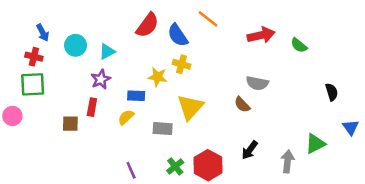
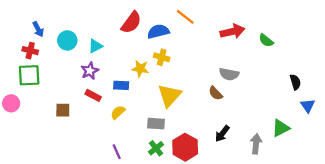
blue semicircle: (178, 35) -> (158, 31), turned 110
red rectangle: (92, 107) -> (93, 95), moved, turned -72
yellow semicircle: (126, 117) -> (118, 112), moved
blue triangle: (351, 127) -> (308, 106), moved
gray rectangle: (163, 129) -> (156, 124), moved

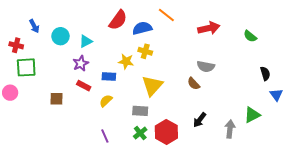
green semicircle: (266, 40) -> (250, 36), moved
red cross: (30, 51) -> (16, 45), moved

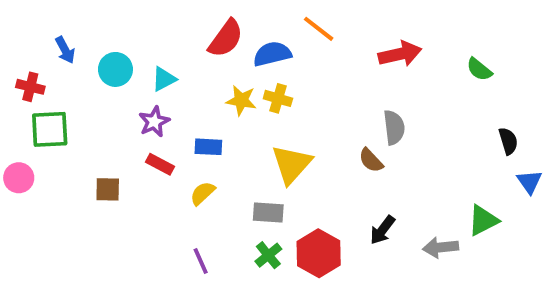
yellow star: (126, 61) -> (241, 100), moved
gray semicircle: (206, 66) -> (394, 127), turned -108
gray arrow: (230, 129) -> (441, 247), turned -102

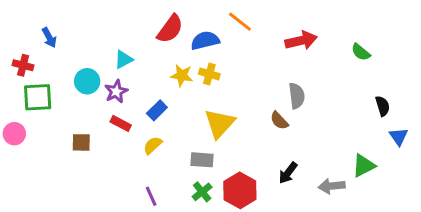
cyan circle: (115, 69) -> (87, 81), moved
blue rectangle: (208, 147) -> (157, 110), turned -48

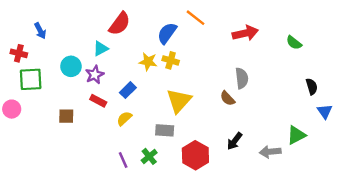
red semicircle: (170, 29) -> (120, 24), moved
blue semicircle: (205, 41) -> (167, 33), turned -40
green cross: (202, 192) -> (149, 156), moved

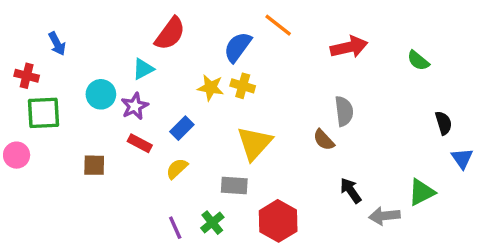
black arrow: (235, 141) -> (351, 191), moved, turned 108

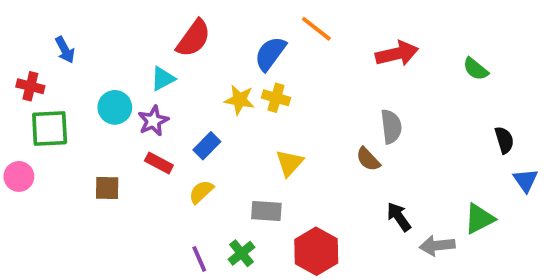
yellow triangle: (254, 143) -> (289, 163), size x0.7

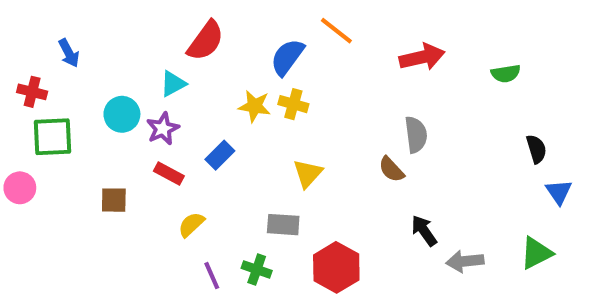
green semicircle: (476, 69) -> (506, 73), turned -48
yellow semicircle: (201, 192) -> (191, 225), moved
green triangle: (479, 219) -> (536, 253), moved
green cross: (241, 253) -> (257, 269), turned -32

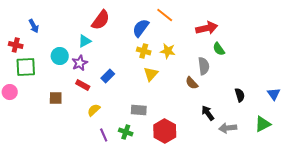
green semicircle: (506, 73) -> (219, 49), moved, turned 64
yellow star: (255, 106) -> (168, 51), moved
black semicircle: (536, 149) -> (240, 95), moved
yellow triangle: (308, 173) -> (151, 74), moved

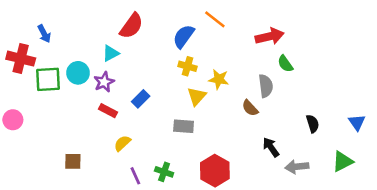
red cross: (16, 45) -> (21, 59), size x1.5
yellow star: (168, 51) -> (219, 79), moved
green square: (26, 67) -> (48, 79), moved
brown square: (56, 98) -> (73, 161), moved
gray rectangle: (139, 110) -> (184, 126), moved

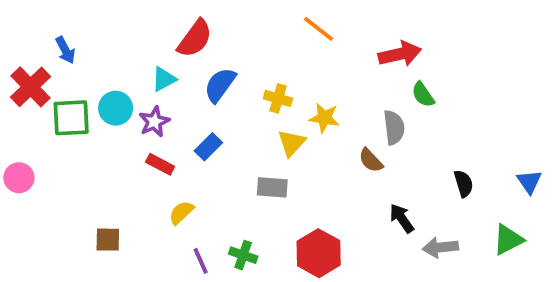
blue semicircle: (184, 36) -> (220, 85), moved
red cross: (21, 59) -> (31, 87), turned 32

